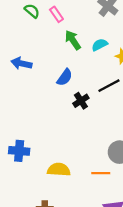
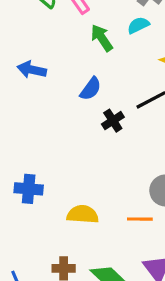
cyan semicircle: (100, 45) -> (138, 25), moved

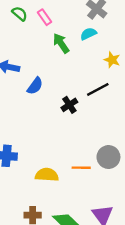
blue semicircle: (91, 89) -> (35, 86), moved
orange line: (140, 219) -> (81, 168), moved

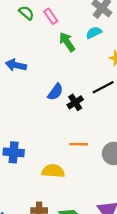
blue semicircle: (35, 86) -> (55, 92), moved
orange line: (81, 168) -> (79, 144), moved

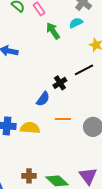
blue semicircle: (55, 92) -> (43, 99), moved
yellow semicircle: (53, 171) -> (30, 128), moved

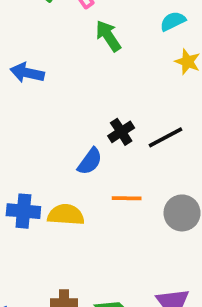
cyan semicircle: (76, 23) -> (173, 21), moved
black line: (84, 70) -> (165, 137), moved

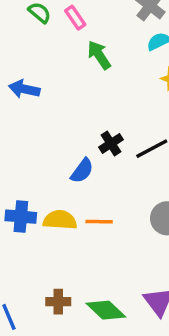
orange line: (127, 198) -> (99, 222), moved

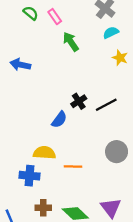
blue cross: (21, 217) -> (30, 176), moved
orange line: (99, 222) -> (73, 166), moved

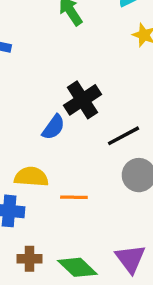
black cross: (79, 101) -> (82, 100), size x1.5
black line: (106, 105) -> (123, 136), moved

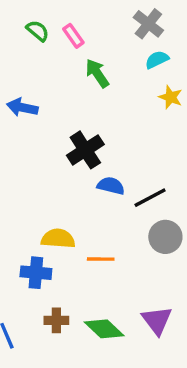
black cross: (82, 100) -> (85, 150), moved
blue semicircle: (53, 127) -> (111, 186), moved, turned -112

